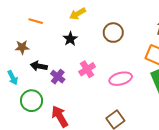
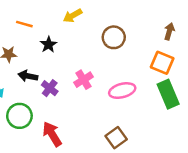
black star: (70, 39) -> (48, 45), moved

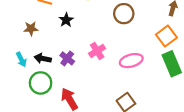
orange square: (162, 63) -> (166, 36), turned 30
black arrow: (28, 76) -> (43, 58), moved

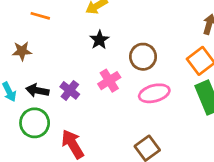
brown circle: (124, 14) -> (143, 57), moved
black star: (66, 20) -> (99, 40), moved

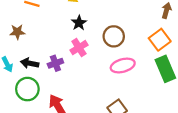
pink cross: (109, 81) -> (79, 48), moved
purple cross: (70, 90) -> (55, 63), turned 32

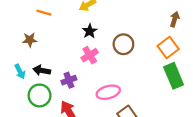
purple cross: (55, 63) -> (69, 80), moved
pink ellipse: (123, 66) -> (108, 92), moved

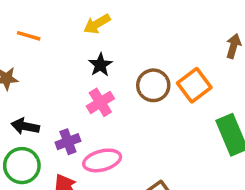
orange square: (168, 48) -> (194, 85), moved
pink ellipse: (108, 92) -> (102, 160), moved

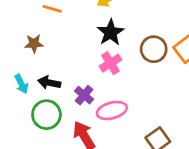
black star: (100, 65) -> (110, 32), size x1.4
purple cross: (68, 142) -> (84, 95), turned -30

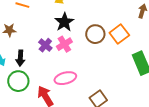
black arrow: (49, 83) -> (20, 58), turned -98
purple cross: (84, 95) -> (45, 45), moved

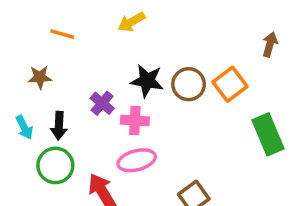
black star: (64, 22) -> (147, 81), moved, turned -30
pink cross: (64, 44) -> (135, 120), moved, turned 35

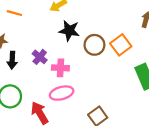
black star: (147, 81) -> (69, 31), moved
black arrow: (59, 126) -> (12, 60), moved

